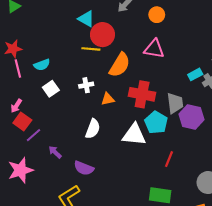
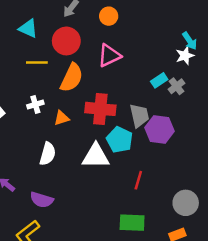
red circle: (103, 35) -> (66, 41), moved
pink triangle: (154, 49) -> (109, 56), turned -30

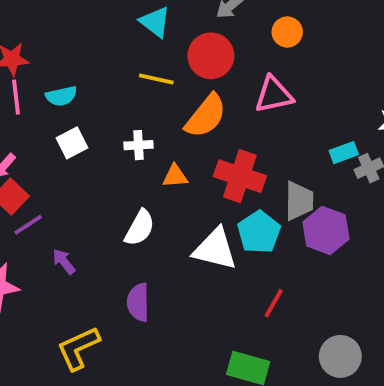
purple semicircle: (42, 200) -> (138, 302), moved, turned 60

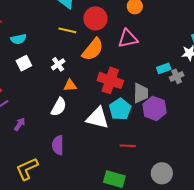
white cross: (138, 145) -> (58, 64), turned -32
orange triangle: (175, 176) -> (70, 85), moved
purple arrow: (64, 262) -> (20, 124), turned 72
red line: (274, 303) -> (128, 146), turned 63

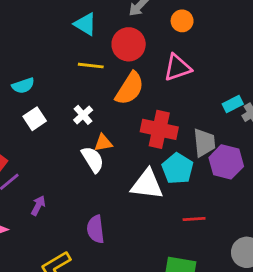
white semicircle: (59, 107) -> (93, 159), moved, turned -54

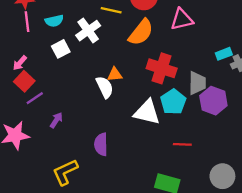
white cross: (83, 115) -> (88, 31), moved, size x1.5

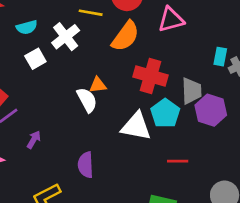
cyan rectangle: (224, 54) -> (220, 57), turned -56

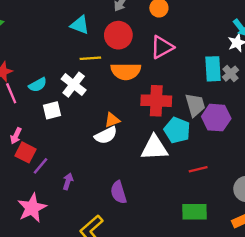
orange semicircle: (125, 36) -> (126, 71), turned 68
cyan rectangle: (220, 57) -> (213, 69), size x1.5
white square: (35, 59) -> (52, 110), turned 30
white semicircle: (87, 100) -> (106, 135), turned 105

